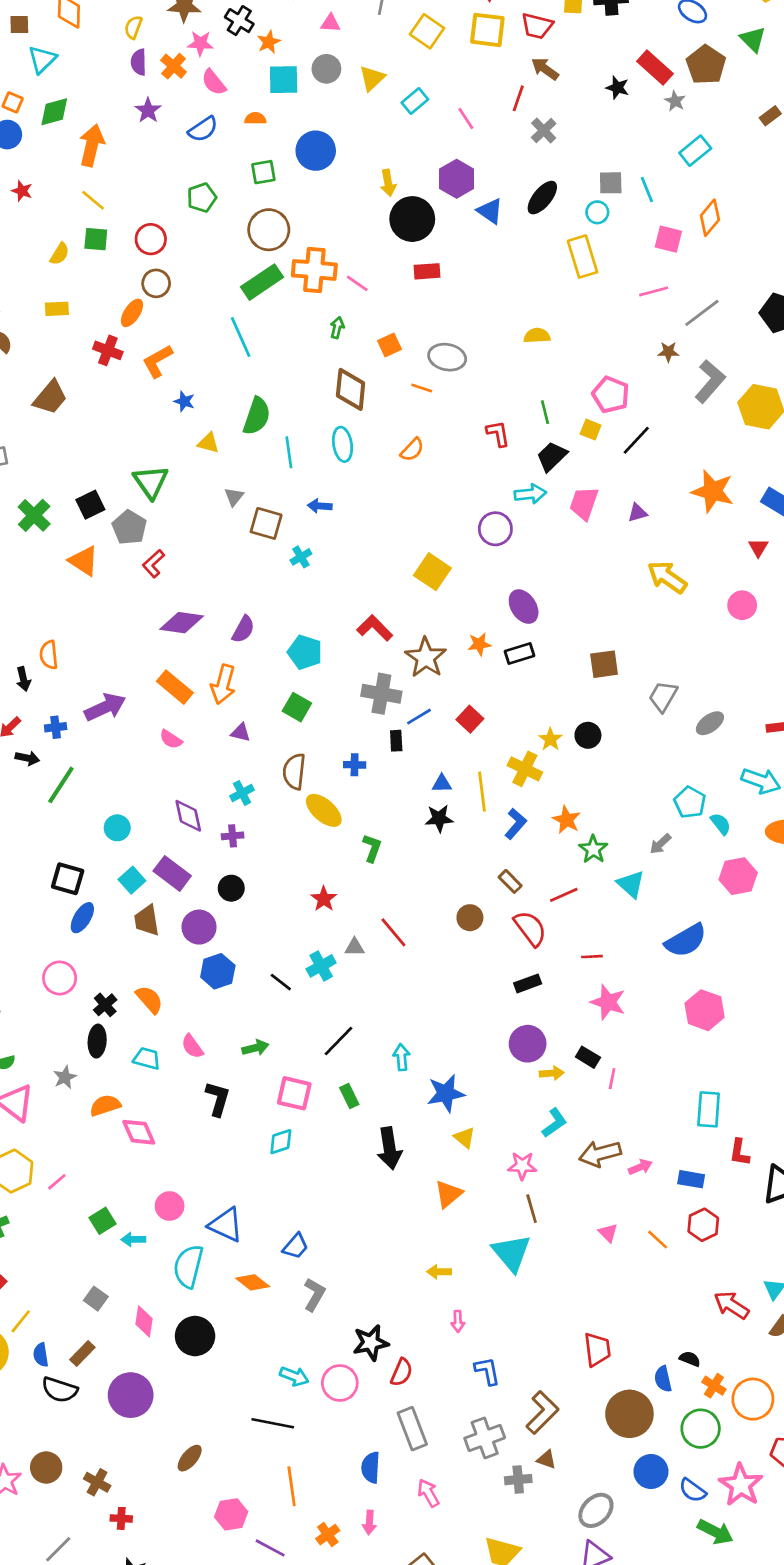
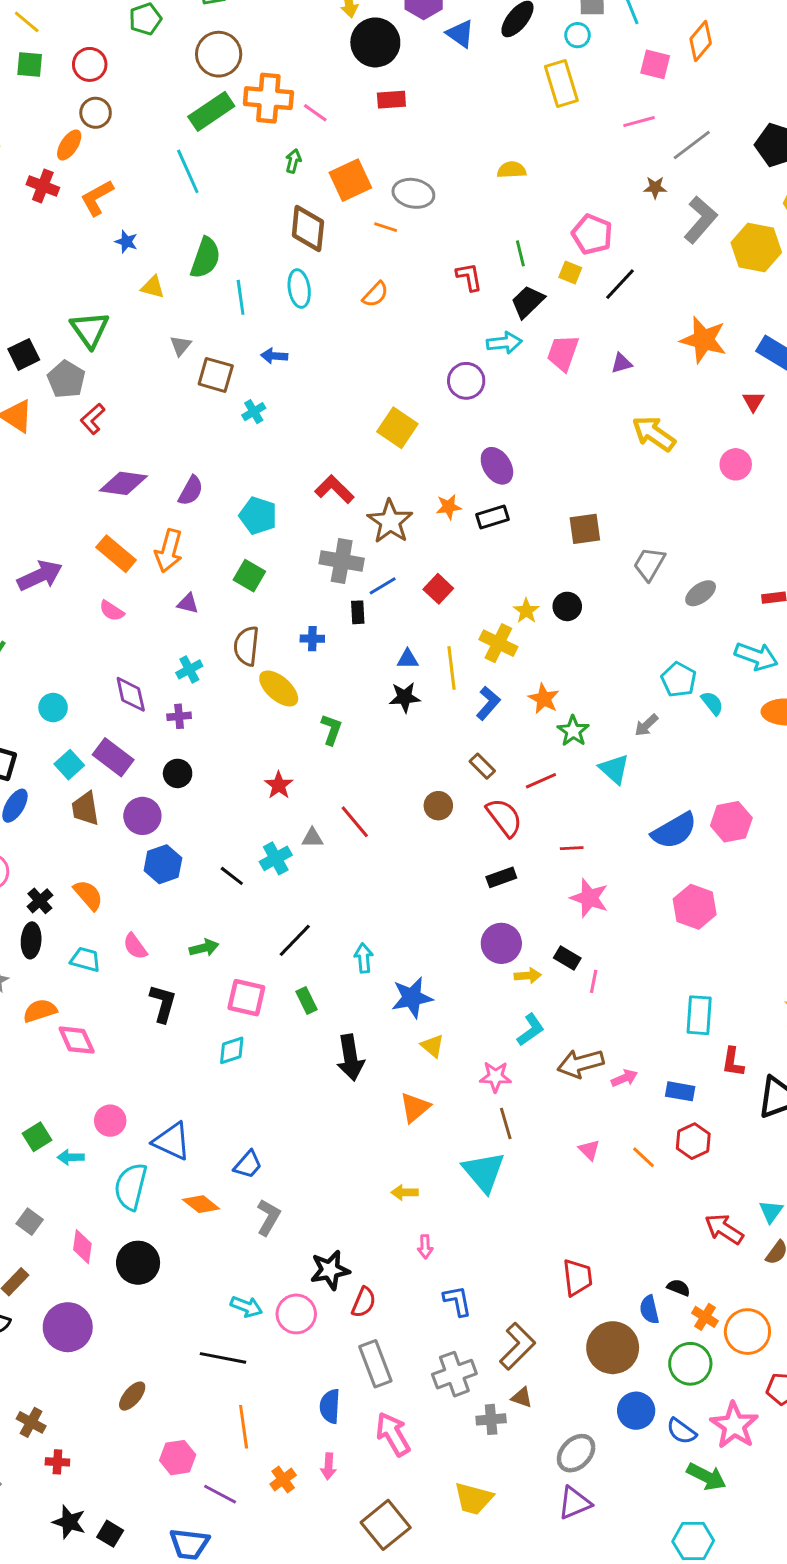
orange square: (389, 345) -> (350, 180), size x1.6
pink hexagon: (738, 876) -> (731, 822), moved
pink arrow: (428, 1493) -> (393, 1434), size x1.4

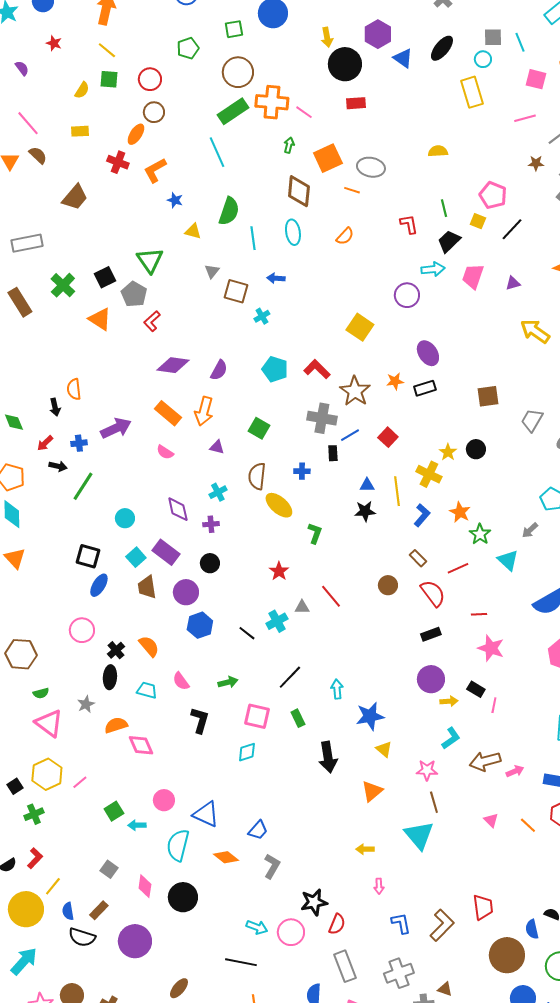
cyan pentagon: (258, 516) -> (275, 369), moved
brown L-shape: (517, 1346) -> (442, 925), moved

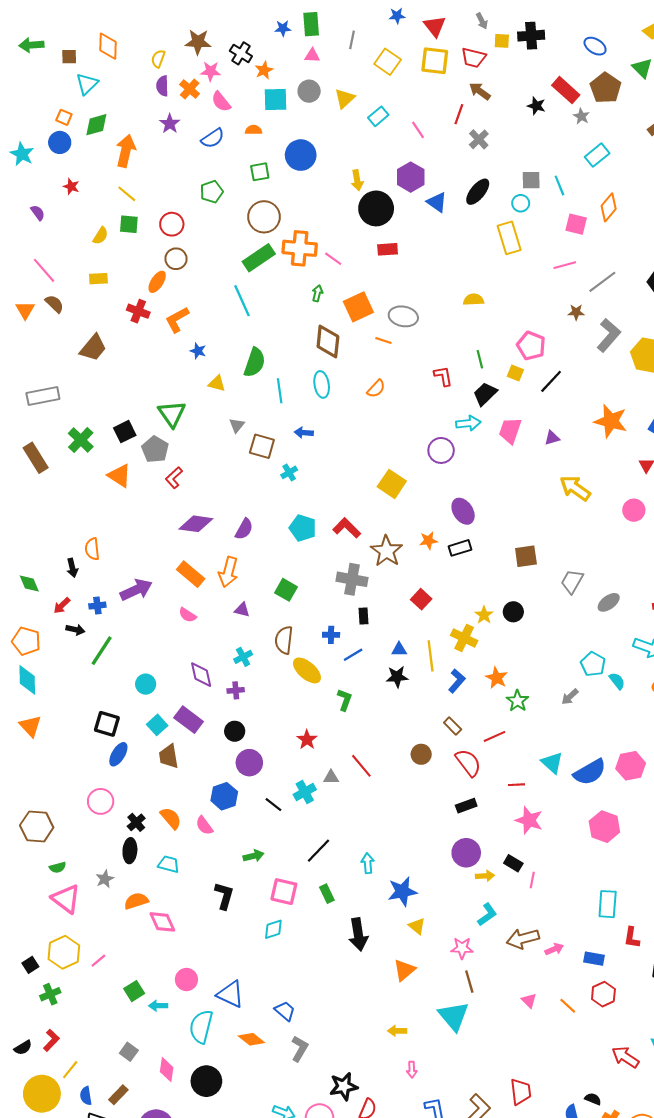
blue line: (350, 435) -> (353, 655), moved
cyan triangle: (508, 560) -> (552, 763), moved
purple circle: (186, 592) -> (249, 763), moved
pink semicircle: (181, 681) -> (204, 826), moved
blue trapezoid: (258, 830) -> (285, 1011), turned -90

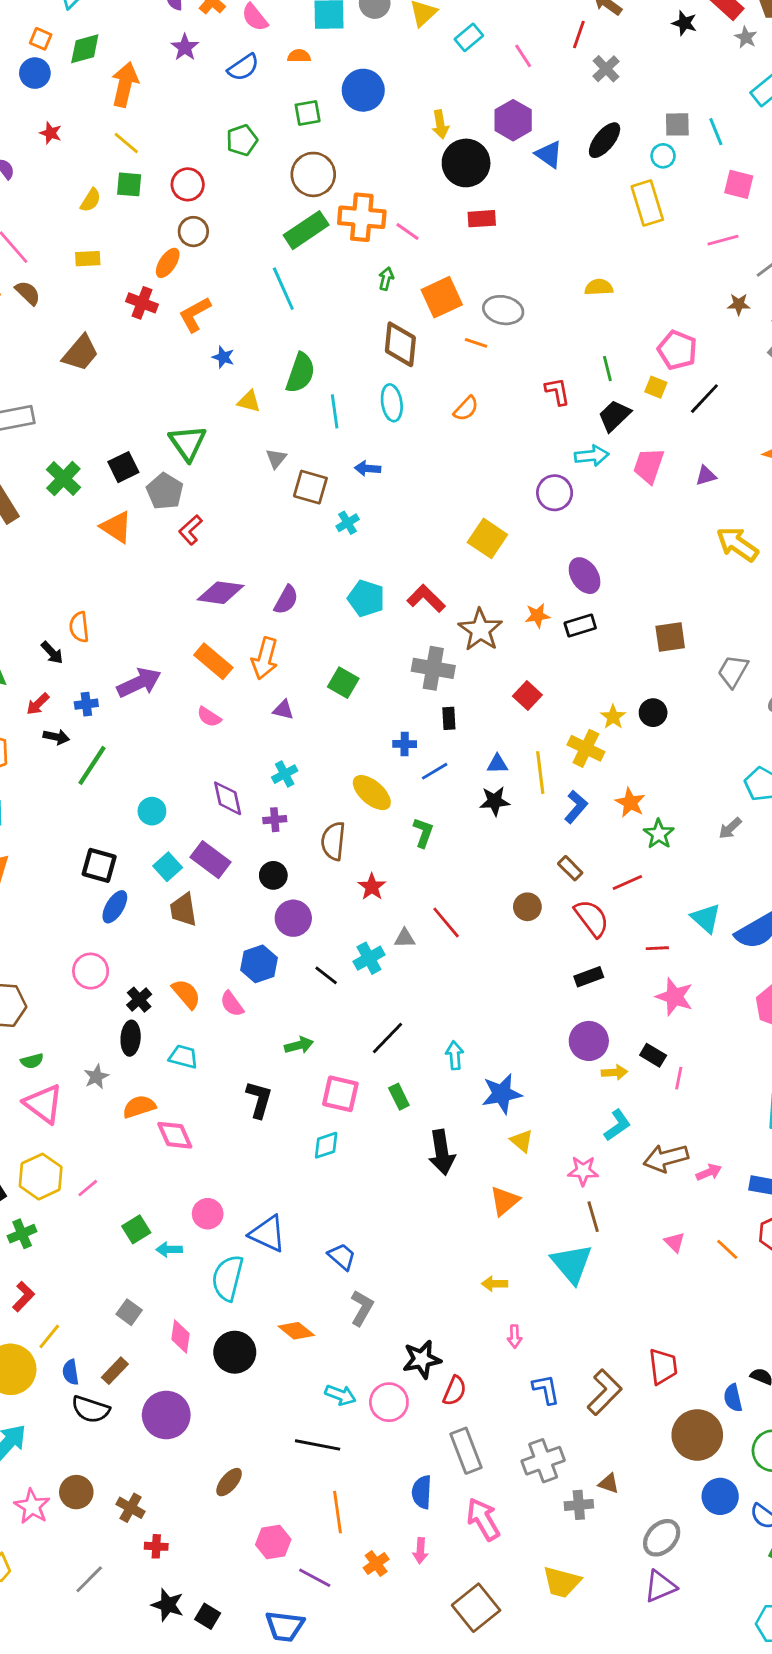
black arrow: (72, 568) -> (52, 653), turned -30
brown semicircle: (284, 640) -> (333, 841), moved
orange diamond: (251, 1039) -> (296, 1331), moved

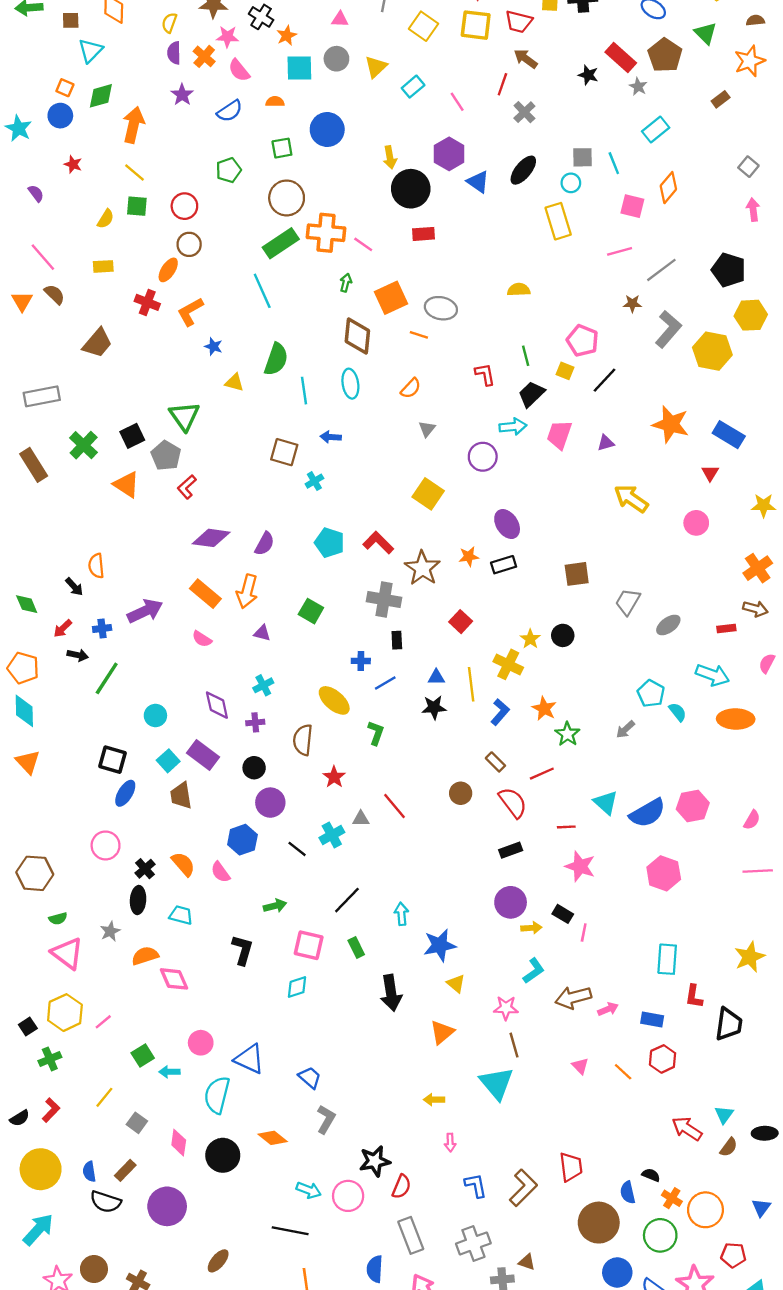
gray triangle: (276, 459) -> (427, 429), moved
yellow line: (49, 1336) -> (104, 1097), moved

